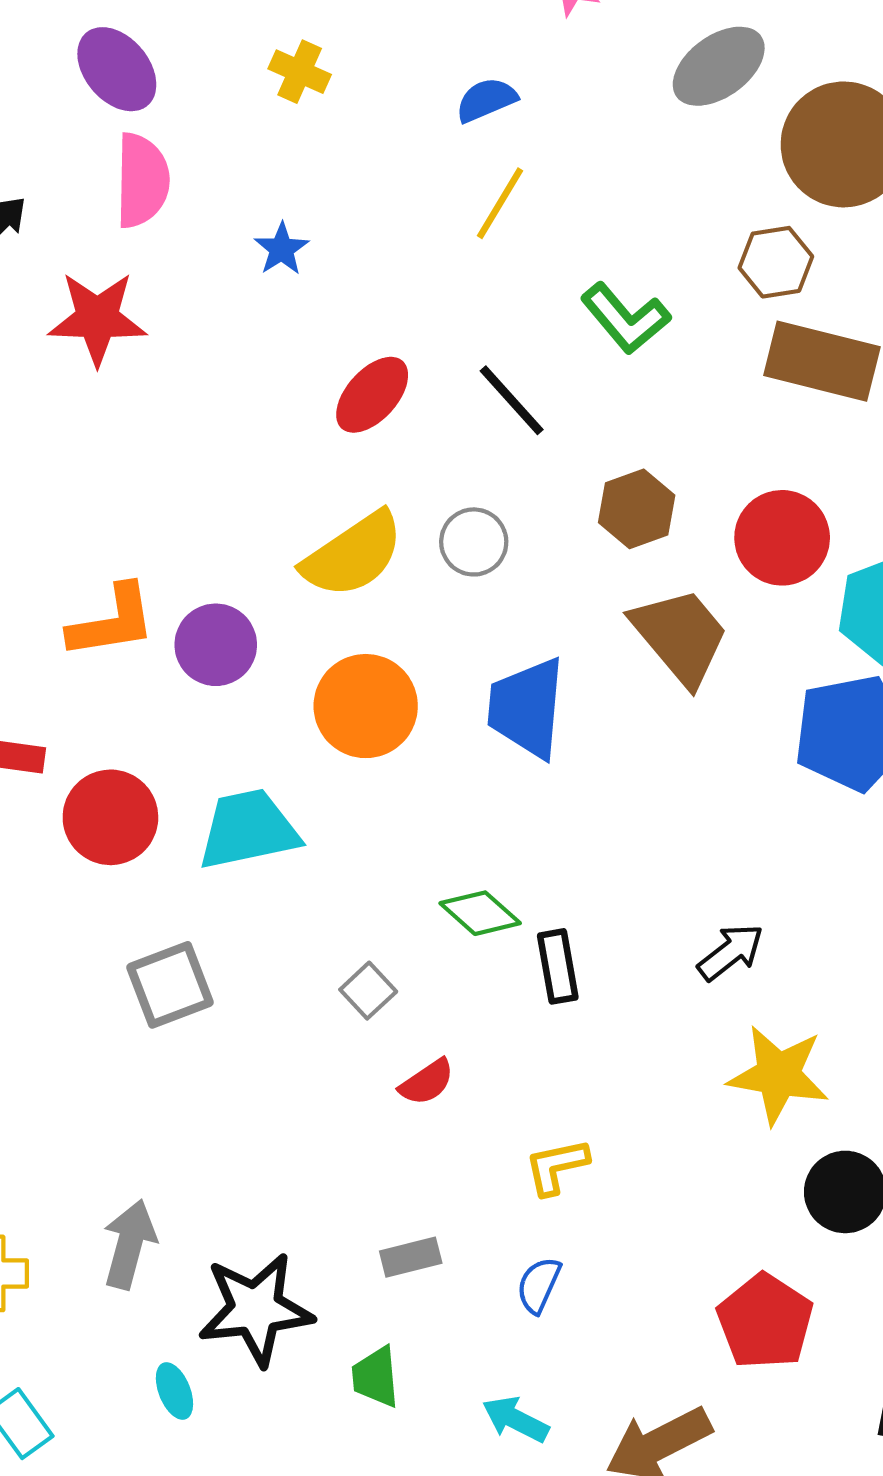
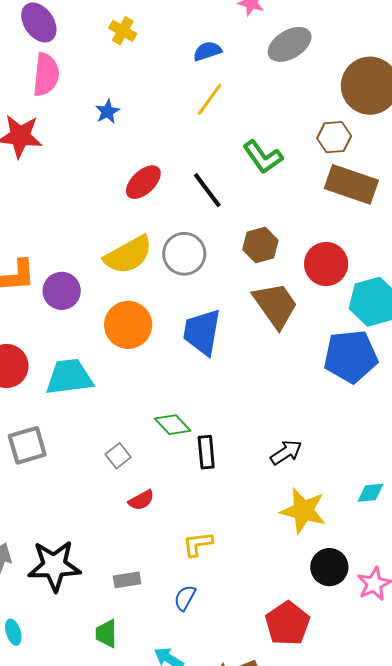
gray ellipse: (719, 66) -> (290, 44), moved
gray circle: (474, 542) -> (184, 254), size x1.4
black star: (256, 1309) -> (54, 566), moved

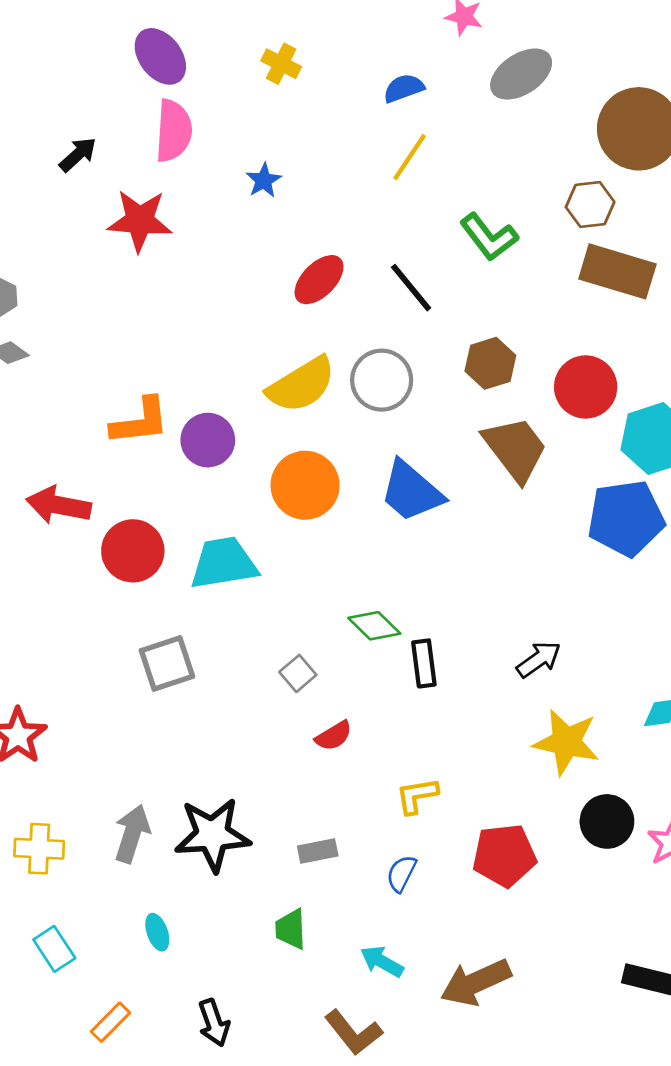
blue trapezoid: (202, 332) -> (411, 491), turned -57
red pentagon: (287, 623) -> (504, 855), moved, turned 30

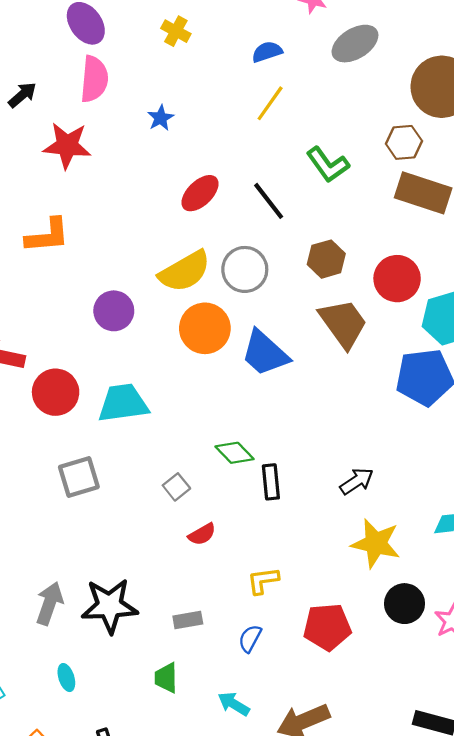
orange L-shape: (140, 422) -> (48, 236), moved
orange circle: (305, 485) -> (205, 328), moved

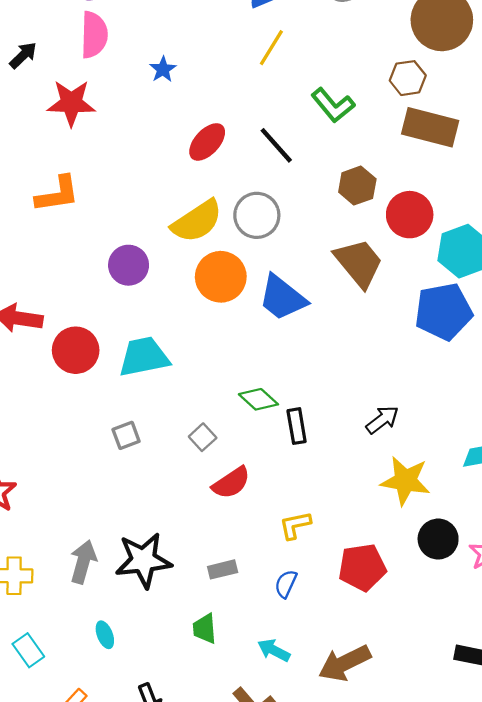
brown hexagon: (326, 259) -> (357, 186), moved
gray square: (79, 477) -> (126, 435), moved, size x0.7
red semicircle: (202, 534) -> (231, 483), size x1.4

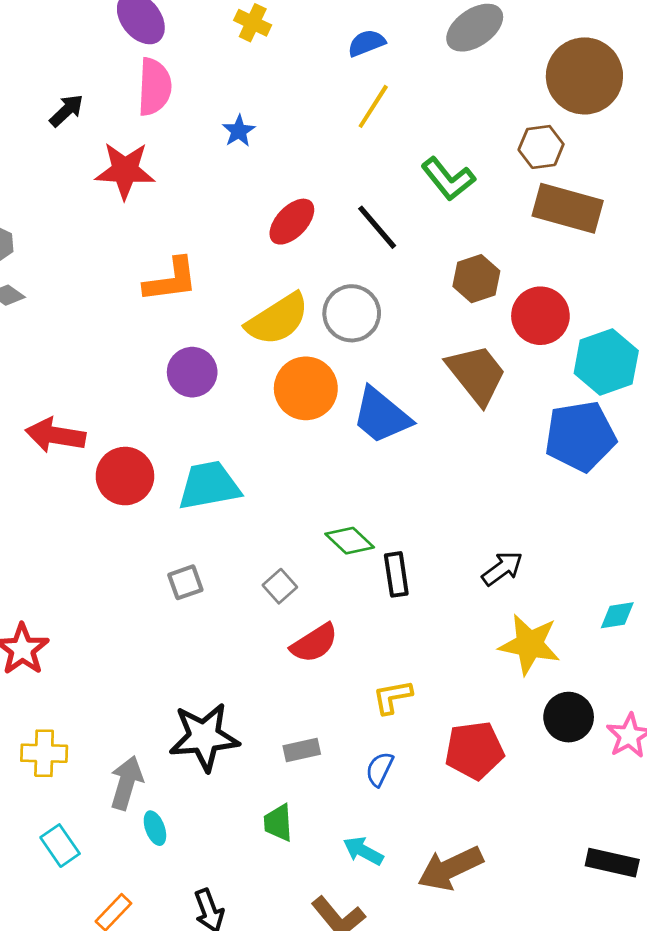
orange L-shape: (57, 194) -> (171, 280), moved
gray arrow: (83, 562) -> (126, 783), moved

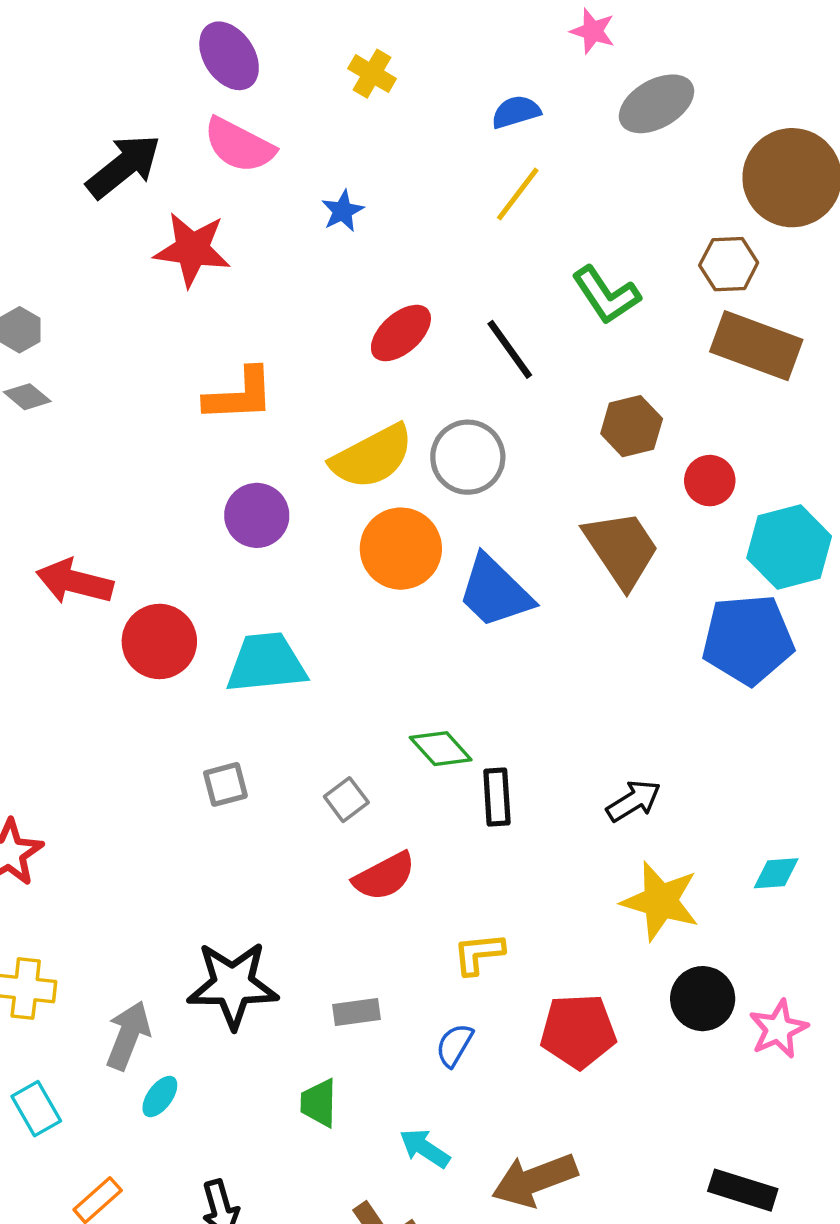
pink semicircle: (154, 87) -> (239, 145), turned 110
black arrow: (66, 111) -> (124, 166), size x1.6
red circle: (540, 316) -> (710, 481), size x0.7
cyan ellipse: (155, 828) -> (160, 1097), turned 52

